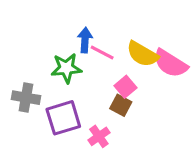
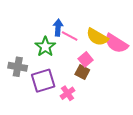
green star: (66, 68) -> (45, 47), turned -30

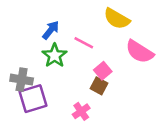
blue arrow: (58, 28) -> (51, 30), moved, turned 35
yellow semicircle: (97, 37) -> (117, 19), moved
purple square: (43, 81) -> (33, 99), moved

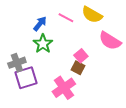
pink line: (84, 43) -> (66, 18), moved
gray cross: (22, 80) -> (17, 63), turned -30
pink cross: (81, 111) -> (64, 88), size x1.6

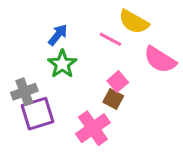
pink line: (66, 18) -> (110, 39), moved

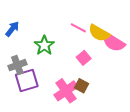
yellow semicircle: (134, 22) -> (99, 33), moved
blue arrow: (58, 35) -> (12, 29), moved
brown square: (113, 99) -> (81, 86), moved

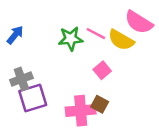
pink semicircle: (114, 42) -> (139, 22), moved
green star: (44, 45) -> (71, 39), moved, turned 30
pink cross: (66, 91) -> (81, 111), turned 30

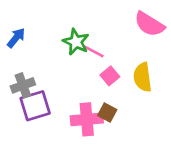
pink line: (96, 34) -> (94, 51), moved
green star: (71, 39) -> (76, 42), turned 30
yellow semicircle: (121, 40) -> (143, 77), moved, turned 52

